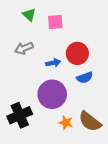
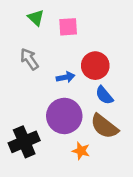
gray arrow: (24, 48) -> (29, 59), turned 78
blue semicircle: (85, 78) -> (104, 95), turned 70
brown semicircle: (90, 122) -> (104, 126), moved

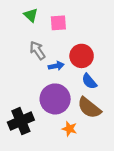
gray arrow: (29, 59) -> (37, 50), moved

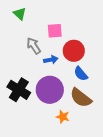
green triangle: (31, 15) -> (20, 14), moved
pink square: (58, 23) -> (55, 31), moved
black cross: (21, 121) -> (19, 90), moved, turned -35

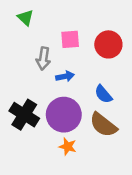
gray arrow: (34, 46) -> (43, 58), turned -138
red circle: (74, 51) -> (108, 44), moved
orange star: (63, 117) -> (68, 147), moved

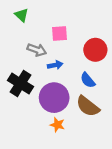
red circle: (108, 44) -> (95, 50), moved
gray arrow: (43, 58) -> (37, 50), turned -78
black cross: (24, 115) -> (20, 83), moved

